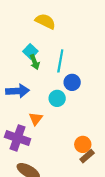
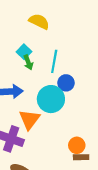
cyan circle: (57, 98) -> (51, 99), size x1.6
orange triangle: (36, 119) -> (29, 119), size x1.5
brown rectangle: (87, 156) -> (81, 157), turned 40

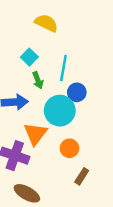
green arrow: (28, 62) -> (38, 80), moved
orange circle: (77, 145) -> (69, 148), moved
brown rectangle: (81, 157) -> (82, 176), moved, turned -56

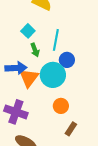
orange triangle: (35, 134) -> (29, 78), moved

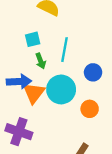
cyan square: (28, 31) -> (33, 39), turned 32
blue circle: (67, 60) -> (93, 72), moved
orange circle: (61, 106) -> (90, 109), moved

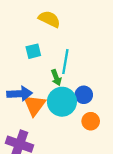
green arrow: (41, 61) -> (56, 78), moved
blue circle: (93, 72) -> (84, 95), moved

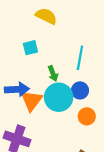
cyan line: (65, 62) -> (80, 58), moved

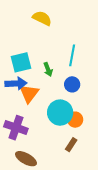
cyan square: (30, 48) -> (21, 62), moved, size x1.5
cyan circle: (59, 97) -> (60, 113), moved
orange circle: (87, 116) -> (75, 120), moved

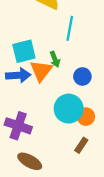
cyan line: (72, 55) -> (70, 28), moved
orange triangle: (29, 93) -> (41, 71), moved

